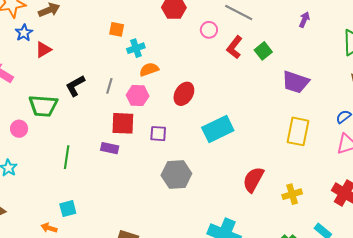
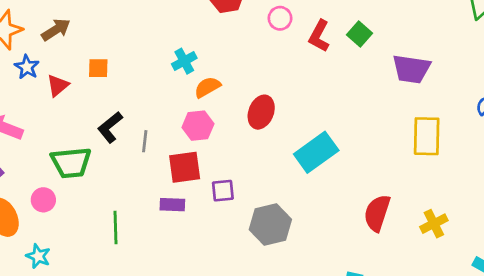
orange square: (117, 29) -> (98, 68), moved
gray line: (109, 86) -> (145, 141), moved
purple square: (158, 134) -> (223, 191), moved

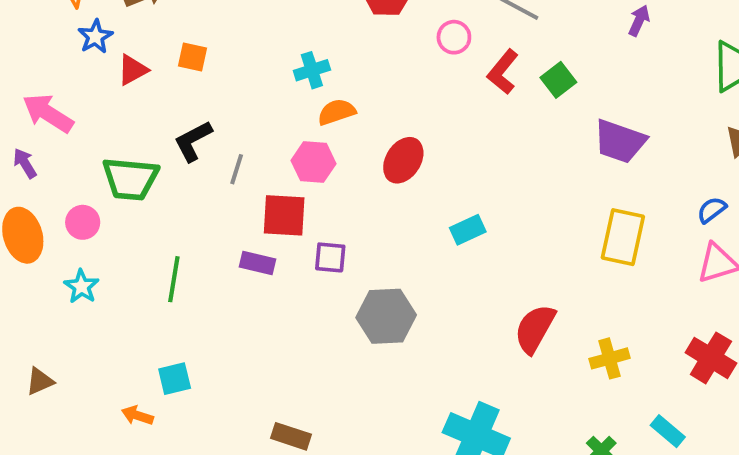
cyan rectangle: (316, 152) -> (468, 230), size x0.6
cyan star: (38, 256) -> (81, 286), moved

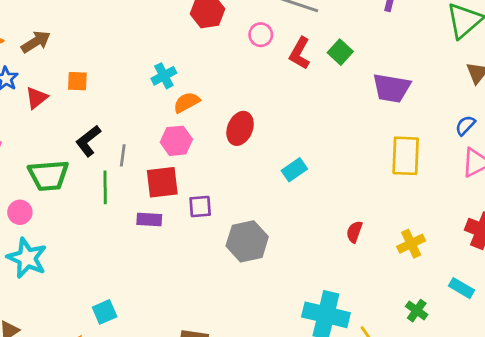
green line: (174, 279) -> (105, 187), moved
cyan star: (81, 286) -> (27, 258), size x1.6
red semicircle: (535, 329) -> (354, 232), size x0.6

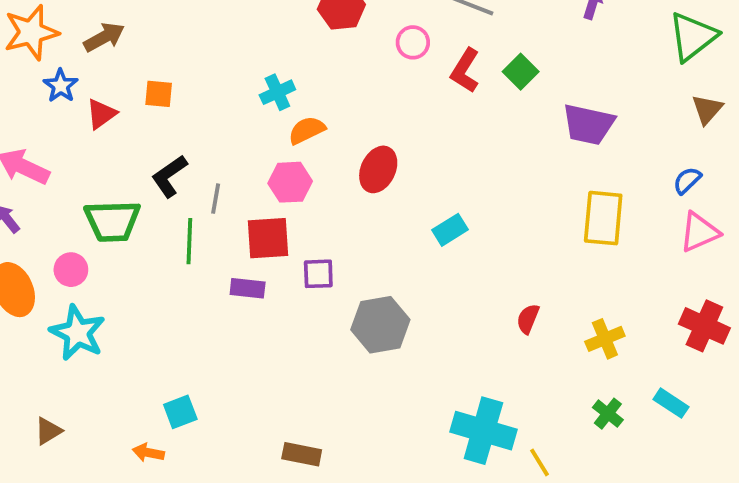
green cross: (417, 311) -> (608, 414), moved

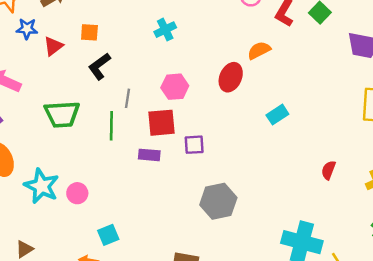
blue star: (61, 86) -> (27, 29), turned -30
orange semicircle: (307, 130) -> (259, 50), moved
black L-shape: (169, 176) -> (99, 66), moved
pink circle: (71, 270) -> (77, 193), moved
gray hexagon: (380, 325) -> (218, 201), moved

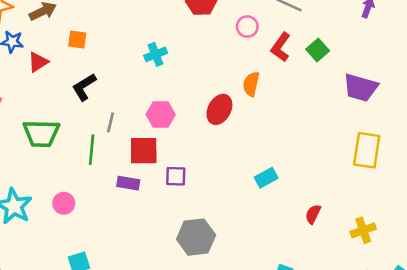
orange square: (89, 32) -> (77, 39), moved
orange semicircle: (259, 50) -> (251, 84), turned -55
cyan rectangle: (277, 115) -> (266, 178), moved
pink circle: (77, 193) -> (64, 203), moved

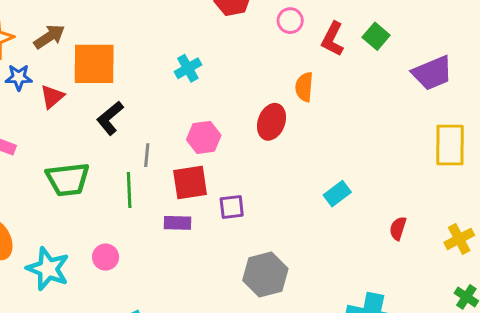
orange square: (77, 39) -> (94, 64), size x2.0
purple trapezoid: (361, 88) -> (432, 73), turned -30

